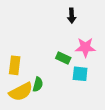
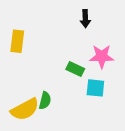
yellow rectangle: (15, 65) -> (17, 41), moved

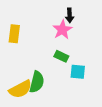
pink star: (102, 56) -> (62, 30), moved, turned -30
green semicircle: (45, 101) -> (37, 82), size x1.5

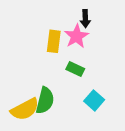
yellow rectangle: (14, 34) -> (54, 41), moved
cyan square: (78, 72) -> (94, 100), moved, turned 35

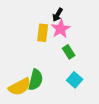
black arrow: (85, 19) -> (58, 15), moved, turned 32
green rectangle: (75, 69) -> (69, 52), moved, turned 32

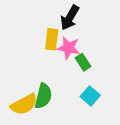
black arrow: (58, 15) -> (70, 18), size x1.5
pink star: (61, 29) -> (69, 48), moved, turned -30

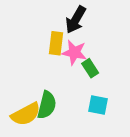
cyan square: (90, 96) -> (98, 105), turned -30

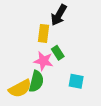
pink star: (74, 52) -> (43, 61), moved
green rectangle: (90, 68) -> (58, 53), moved

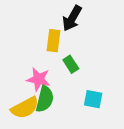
pink star: (43, 61) -> (39, 79), moved

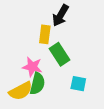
green rectangle: (71, 64) -> (59, 54), size x1.5

